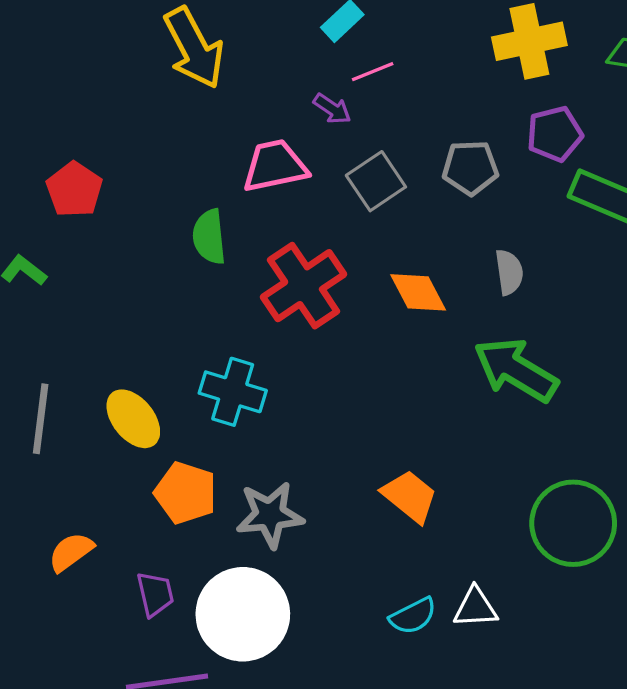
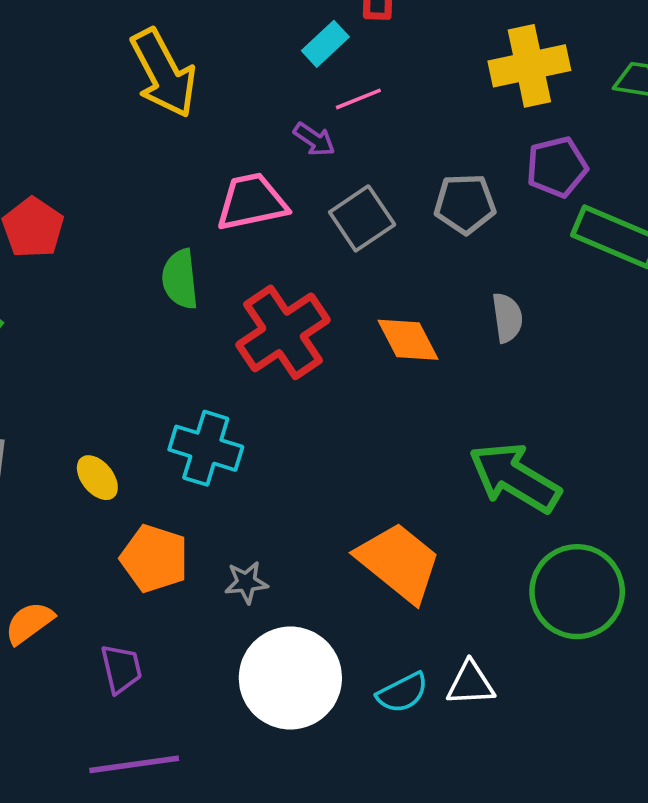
green arrow: (516, 370) -> (515, 478), moved
yellow ellipse: (133, 419) -> (97, 478), size x0.7
orange trapezoid: (410, 496) -> (399, 562), size x1.4
gray star: (270, 515) -> (246, 582), size x0.6
white circle: (243, 614) -> (290, 678), moved

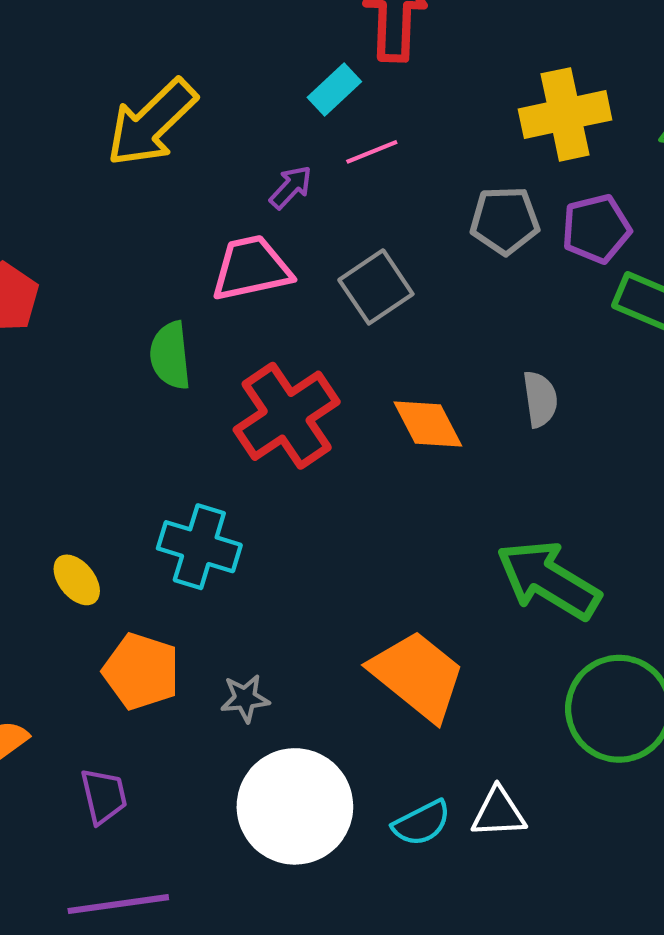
yellow arrow: (164, 73) -> (152, 123), turned 74
purple arrow: (314, 139) -> (291, 187), moved, turned -81
gray pentagon: (465, 204) -> (505, 220), moved

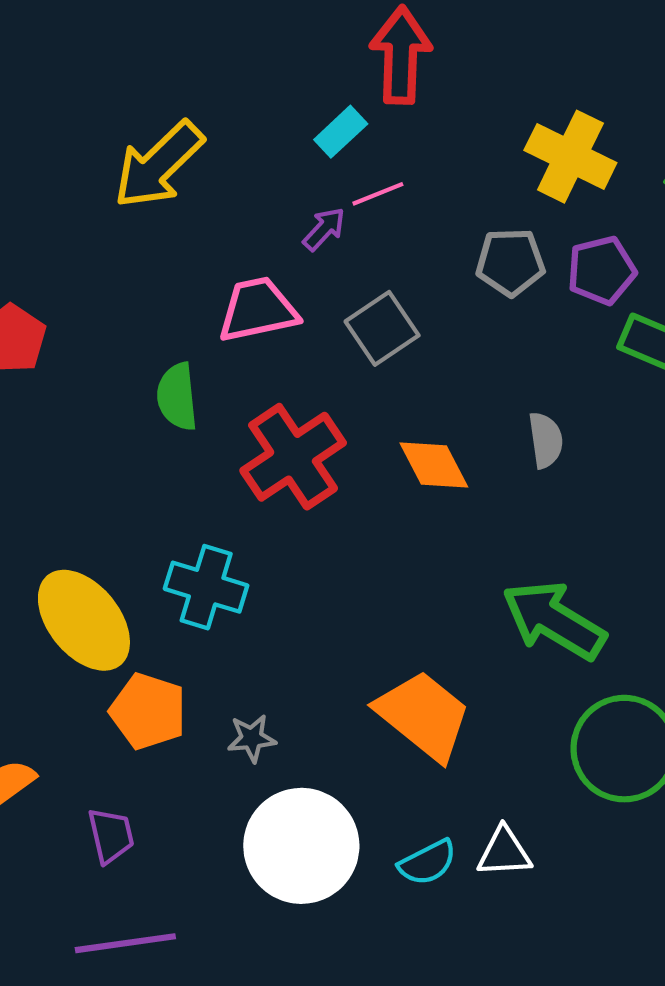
yellow cross: (565, 114) -> (570, 157), turned 38
purple arrow: (291, 187) -> (324, 229), moved
yellow ellipse: (77, 580) -> (84, 620), size x2.0

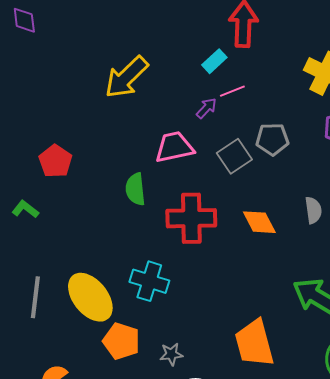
gray pentagon: (510, 262) -> (272, 139), moved
red cross: (293, 457) -> (191, 218), turned 33
orange trapezoid: (423, 715) -> (254, 343), turned -144

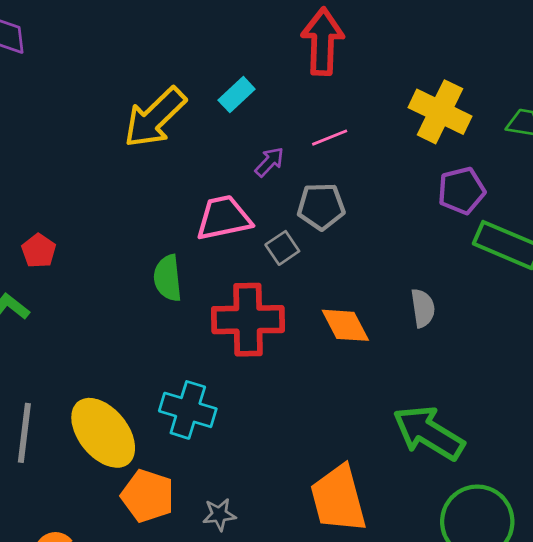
cyan rectangle: (214, 61) -> (237, 95), moved
pink line: (232, 91) -> (330, 138), moved
gray pentagon: (272, 139) -> (321, 206), moved
gray square: (234, 156) -> (282, 248), moved, size x0.7
red pentagon: (55, 161) -> (39, 251), moved, size x0.7

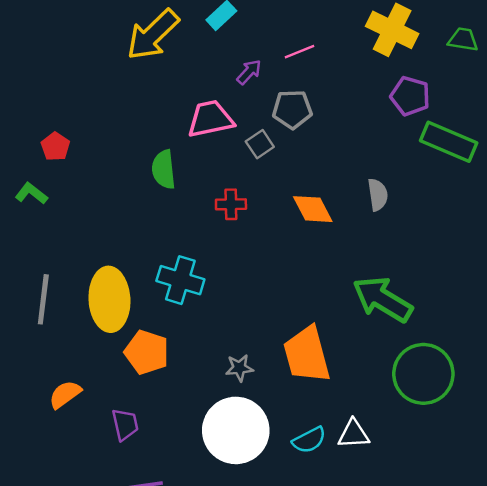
purple pentagon: (462, 191) -> (410, 96), turned 30
red cross: (248, 320) -> (231, 204), size x0.5
yellow ellipse: (103, 433) -> (109, 299), turned 36
gray star: (219, 515) -> (239, 368), moved

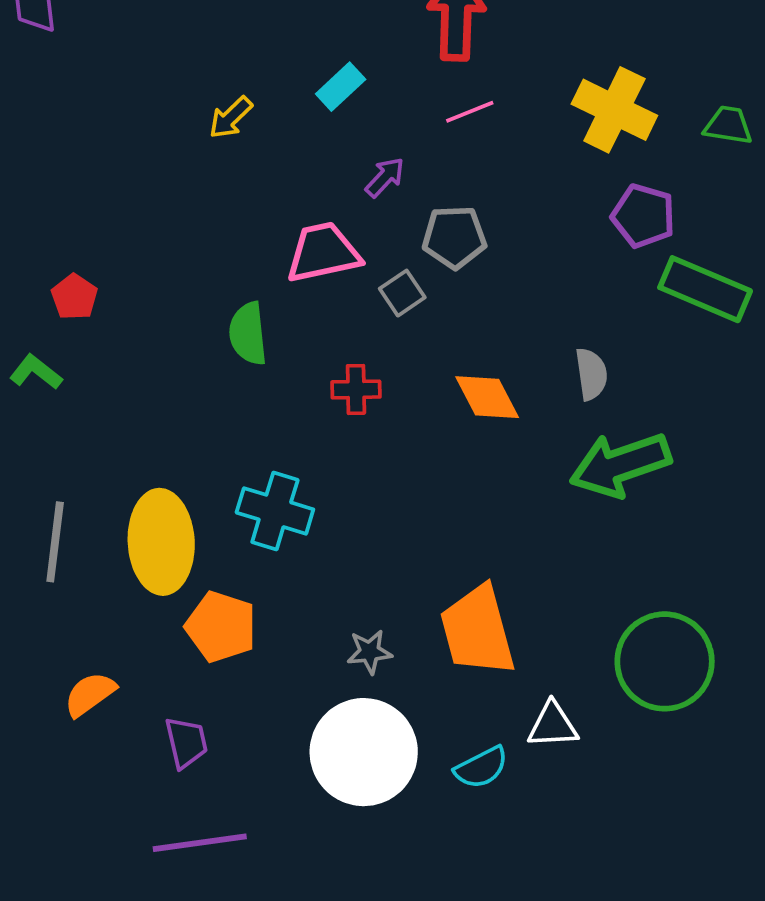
yellow arrow: (153, 35) -> (231, 118), size x0.5
pink line: (300, 52) -> (470, 112), moved
green arrow: (382, 299) -> (620, 465), moved, turned -50
white triangle: (354, 434) -> (553, 725), moved

